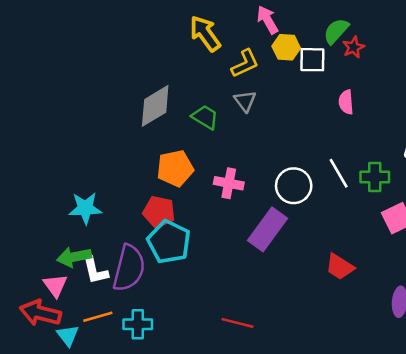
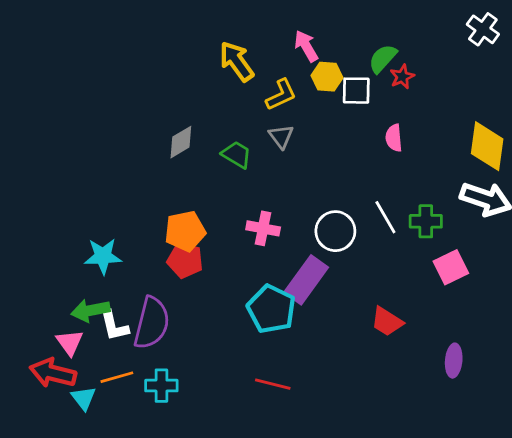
gray diamond: (155, 106) -> (181, 142), size x0.7
orange pentagon: (175, 168) -> (185, 231), moved
cyan pentagon: (169, 242) -> (271, 309), moved

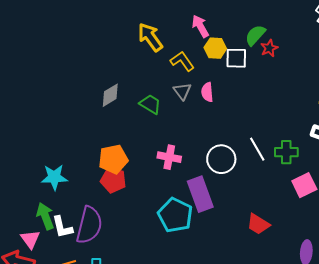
yellow L-shape: (281, 95) -> (182, 61), turned -100
pink semicircle: (394, 138) -> (207, 92), moved
purple rectangle: (306, 280) -> (200, 194), turned -56
green arrow: (90, 310) -> (45, 216), turned 80

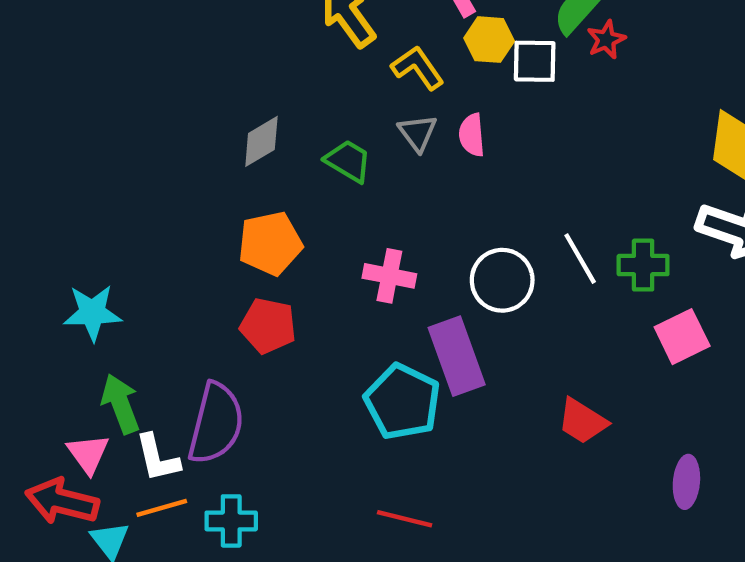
orange pentagon: (113, 159) -> (270, 243), moved
cyan star: (54, 177) -> (92, 313), moved
white L-shape: (62, 227) -> (157, 458), moved

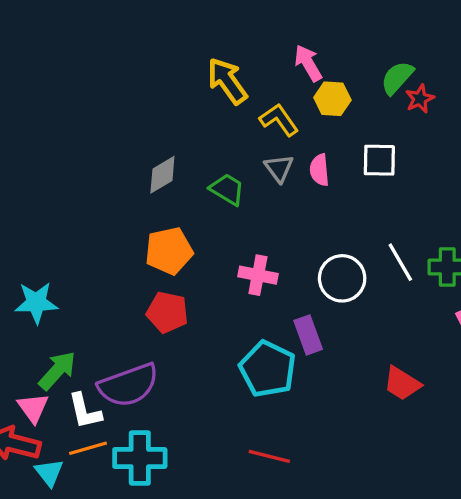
white square: (535, 61) -> (379, 160), moved
purple rectangle: (457, 356) -> (308, 335), size x0.7
green arrow: (121, 404) -> (57, 371), turned 63
purple semicircle: (216, 423) -> (128, 385), turned 56
cyan cross: (231, 521) -> (140, 458), size x1.4

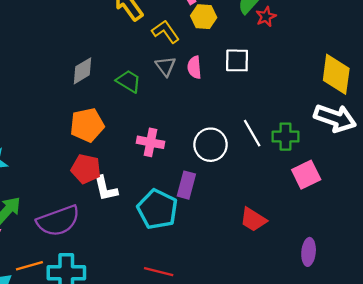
purple rectangle: (308, 335) -> (186, 185), turned 35
white L-shape: (85, 411) -> (106, 188), moved

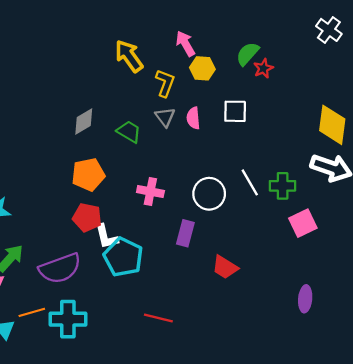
yellow L-shape: (166, 32) -> (165, 83), turned 56
cyan pentagon: (157, 209) -> (123, 257), moved
red trapezoid: (253, 220) -> (225, 267), moved

